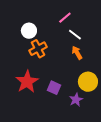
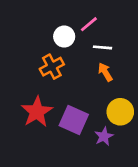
white circle: (29, 31) -> (64, 37), moved
white line: (75, 35) -> (103, 47), turned -32
purple square: (54, 88) -> (74, 120), size x1.5

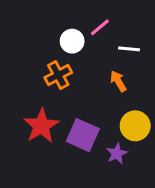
white line: (103, 47) -> (129, 49), moved

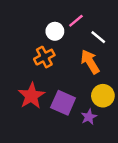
white line: (129, 49) -> (98, 37), turned 35
orange arrow: (118, 81) -> (90, 62), size x1.5

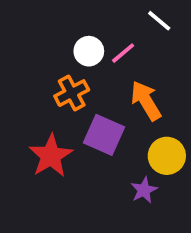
pink line: (76, 21) -> (123, 53), moved
white line: (98, 37) -> (159, 21), moved
purple square: (63, 103) -> (104, 135), moved

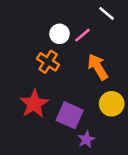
orange cross: (72, 93) -> (48, 62), turned -30
purple square: (104, 135) -> (70, 115), moved
purple star: (144, 190) -> (86, 139), moved

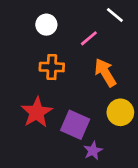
white circle: (60, 34) -> (46, 25), moved
orange cross: (48, 62) -> (52, 67), turned -30

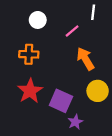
white line: (115, 15) -> (93, 12), turned 56
orange cross: (52, 67) -> (29, 54), moved

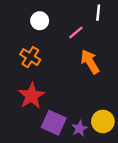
orange cross: (29, 54) -> (30, 57), turned 30
yellow circle: (98, 91) -> (103, 121), moved
purple square: (61, 101) -> (54, 123), moved

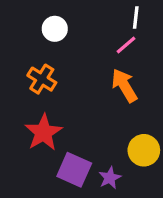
pink line: (76, 32) -> (126, 45), moved
yellow circle: (103, 121) -> (144, 150), moved

